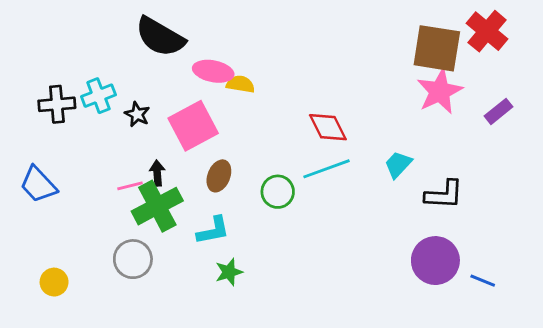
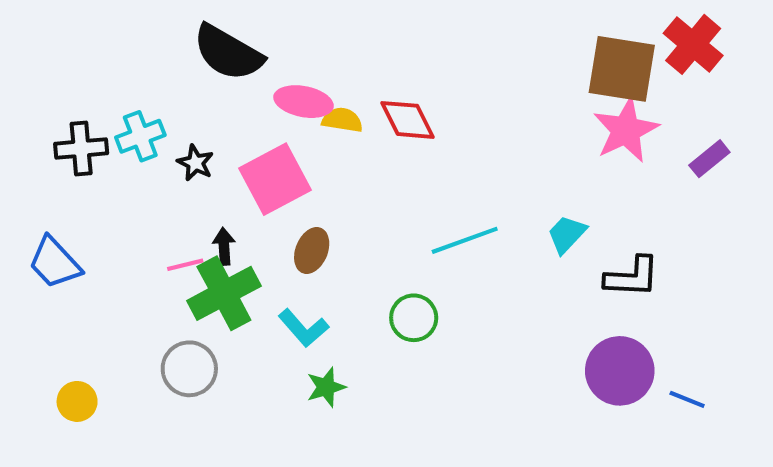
red diamond: (328, 127) -> (408, 120), moved
green circle: (278, 192) -> (414, 318), moved
cyan L-shape: (213, 230) -> (304, 328), turned 60

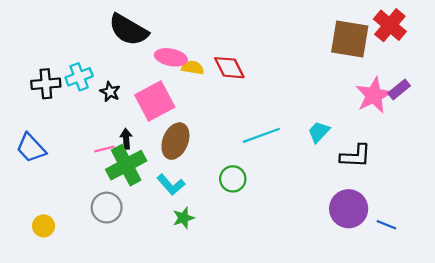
pink star: (626, 130) -> (374, 95), moved
brown ellipse: (312, 250) -> (175, 141), size x1.4

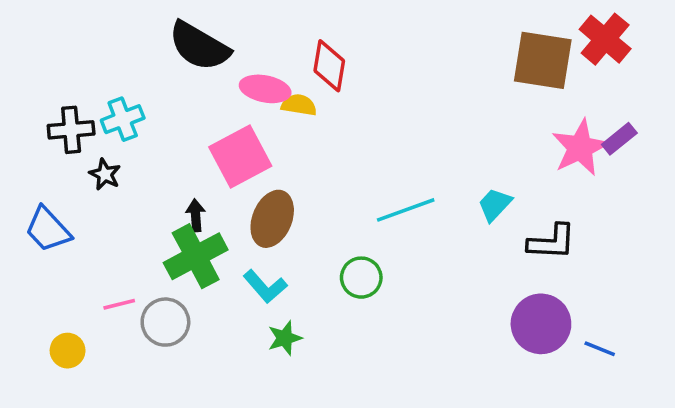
red diamond: (229, 68) -> (329, 66), moved, turned 36
black star: (110, 92) -> (105, 174), moved
pink line: (104, 149) -> (119, 304), moved

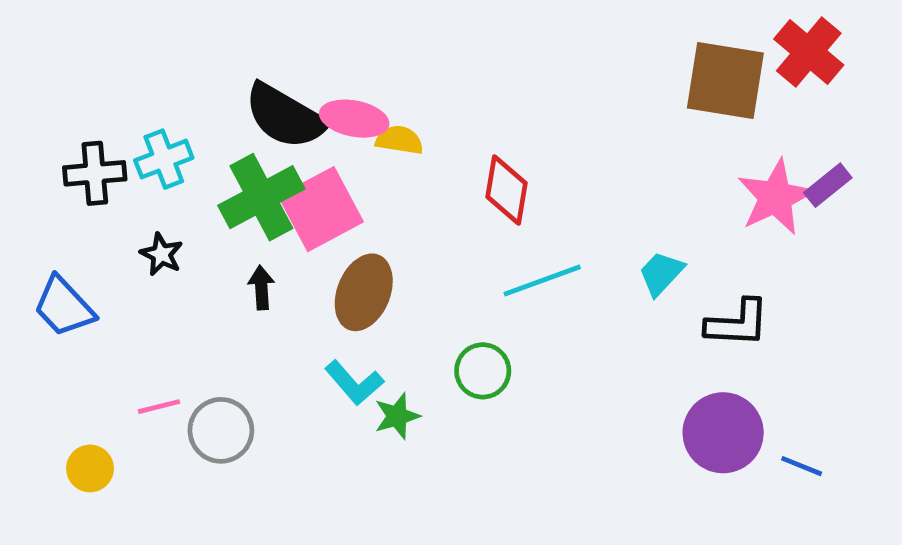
black semicircle: (199, 46) -> (285, 116), moved
red diamond: (329, 66) -> (507, 190), moved
black star: (105, 174) -> (161, 254), moved
green cross: (196, 256) -> (261, 197), moved
green star: (285, 338) -> (397, 416), moved

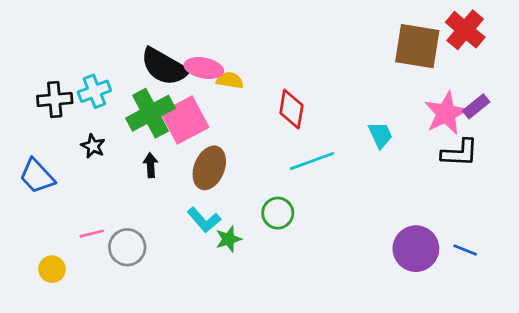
cyan trapezoid: (661, 273) -> (380, 135), moved, turned 112
black L-shape: (737, 323) -> (460, 153), moved
blue line: (802, 466) -> (465, 250), moved

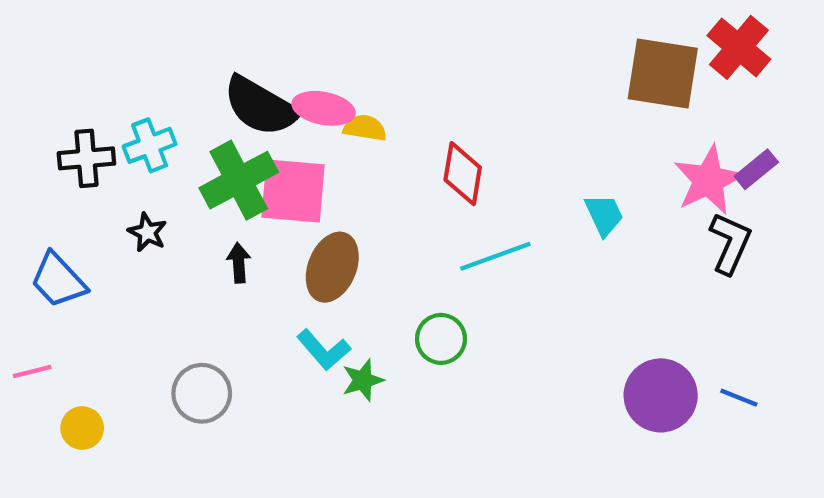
pink square: (185, 120) -> (293, 191), turned 33
black L-shape: (460, 153) -> (730, 243), turned -69
pink line: (92, 234) -> (32, 372), moved

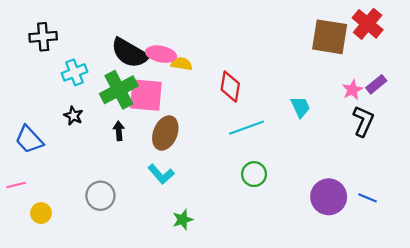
black cross: (86, 158) -> (43, 37), moved
pink star: (708, 180) -> (352, 90), size x0.6
green circle: (441, 339) -> (254, 174), moved
green star: (363, 380) -> (183, 220), moved

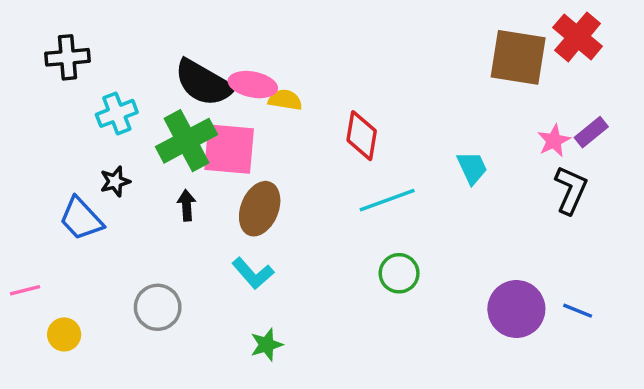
black star: (73, 116) -> (115, 181), turned 30
blue trapezoid: (29, 139) -> (81, 219), moved
green star: (183, 220) -> (266, 345), moved

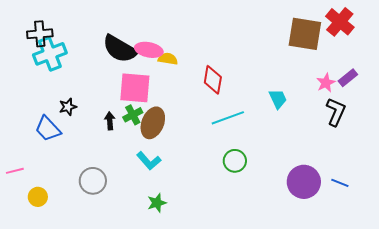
cyan cross: (117, 113) -> (50, 54), moved, size x1.4
green cross: (187, 141) -> (133, 115), moved, size x0.6

